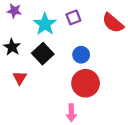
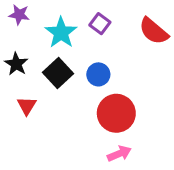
purple square: (73, 17) -> (100, 24), turned -32
blue circle: (81, 55) -> (98, 74), moved
pink arrow: (71, 113) -> (119, 154), moved, turned -112

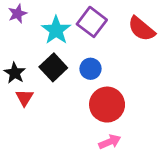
purple star: (19, 15) -> (18, 14), turned -30
purple square: (100, 24) -> (92, 22), size x1.5
black star: (16, 64) -> (15, 73), moved

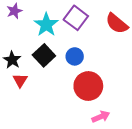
pink arrow: (110, 142) -> (101, 117), moved

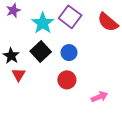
red circle: (88, 86) -> (67, 80), moved, size x0.7
pink arrow: (101, 117) -> (99, 97), moved

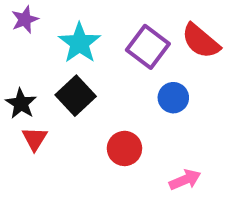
purple square: (70, 17) -> (148, 47), moved
blue circle: (69, 53) -> (173, 98), moved

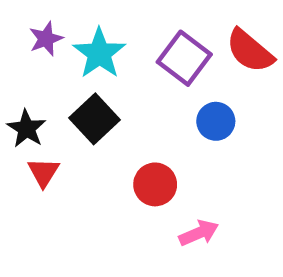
purple star: (25, 20) -> (46, 39), moved
pink arrow: (185, 180) -> (199, 233), moved

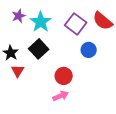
pink arrow: (199, 233) -> (61, 96), moved

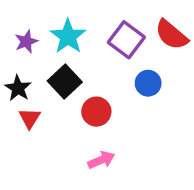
purple star: (19, 16) -> (26, 41), moved
red circle: (64, 76) -> (96, 112), moved

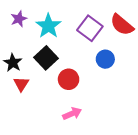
purple star: (26, 41) -> (19, 19), moved

